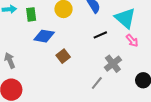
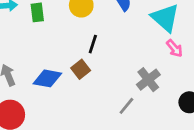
black line: (100, 35) -> (93, 44), moved, turned -48
blue diamond: (44, 36) -> (47, 78), moved

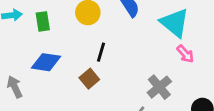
blue diamond: (47, 78) -> (46, 62), moved

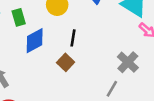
blue diamond: (46, 62) -> (35, 41), moved, turned -30

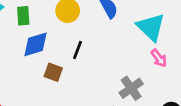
brown square: (66, 62) -> (53, 72), moved, turned -35

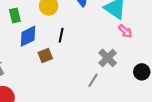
brown square: (53, 72) -> (45, 55), turned -32

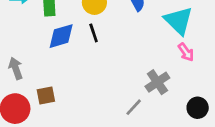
black line: (61, 35) -> (94, 33), moved, turned -40
brown square: (45, 55) -> (46, 95), moved

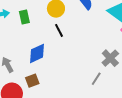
blue diamond: (61, 36) -> (37, 53), moved

